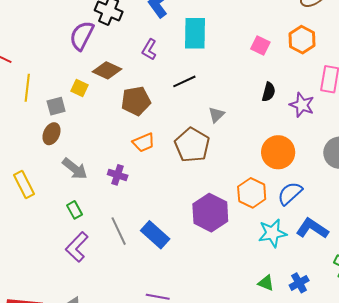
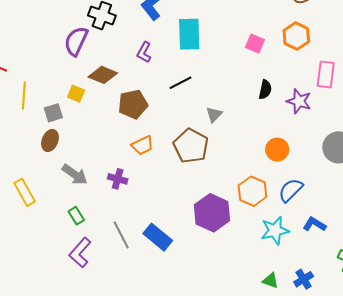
orange circle: (278, 152) -> (277, 150), size x0.7
blue L-shape: (312, 228) -> (314, 224), size x0.7

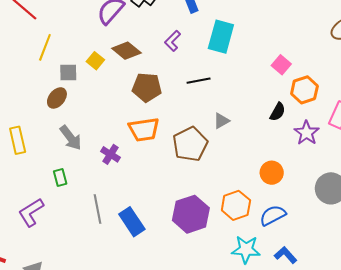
orange hexagon: (296, 36) -> (304, 90), moved
orange trapezoid: (142, 145) -> (144, 129), size x1.4
purple L-shape: (80, 252) -> (31, 212), moved

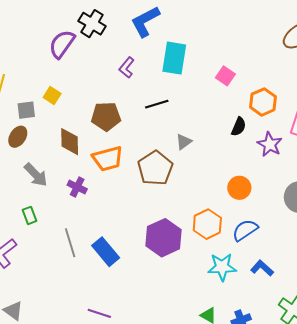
brown diamond: (126, 51) -> (70, 142), moved, turned 56
pink square: (281, 65) -> (225, 76), moved

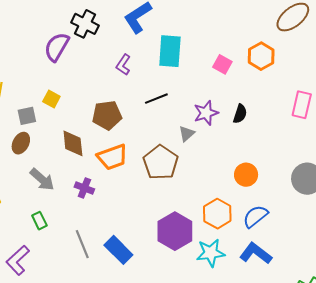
orange hexagon: (263, 102) -> (261, 56), moved
purple star: (270, 144) -> (206, 113), moved, turned 30
cyan star: (222, 267) -> (211, 253), moved
blue L-shape: (262, 268) -> (256, 253), moved, size x1.4

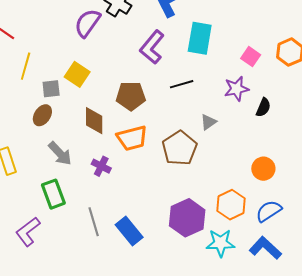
purple L-shape: (123, 65) -> (152, 47), size x1.6
yellow square: (51, 99) -> (77, 74), size x1.4
purple star: (206, 113) -> (237, 89), moved
green rectangle: (39, 221) -> (53, 194), size x1.6

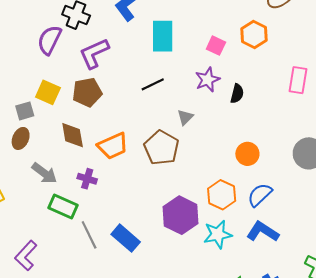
purple L-shape: (152, 47) -> (94, 53), moved, turned 36
brown pentagon: (131, 96) -> (87, 92), moved
green rectangle: (53, 194) -> (63, 206), moved, turned -36

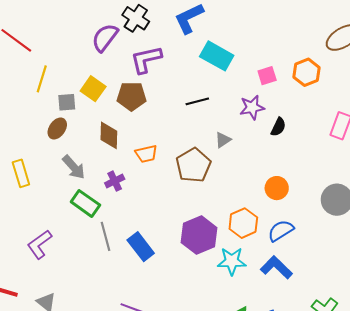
cyan rectangle: (163, 36) -> (217, 56), turned -72
pink square: (216, 46) -> (267, 76), turned 36
orange trapezoid: (113, 146) -> (146, 154), size x0.7
purple cross: (87, 179) -> (115, 181), turned 36

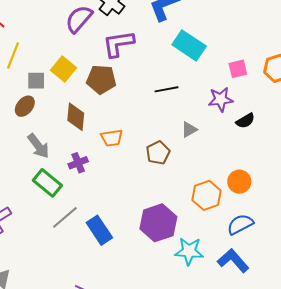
black semicircle: (278, 127) -> (245, 121), turned 30
brown pentagon: (193, 165) -> (158, 153), size x0.7
orange hexagon: (243, 223) -> (207, 195), moved
gray line: (105, 236) -> (65, 217), turned 60

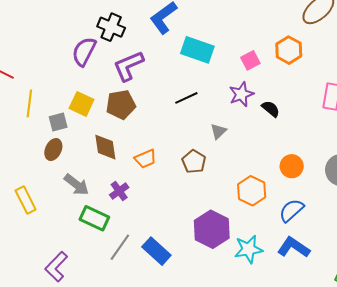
black semicircle: (245, 121) -> (271, 109), turned -96
orange circle: (239, 182) -> (292, 166), moved

